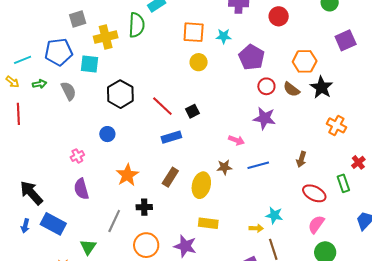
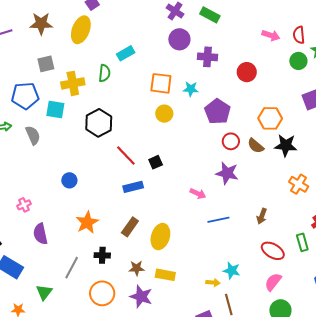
green semicircle: (137, 25) -> (104, 73), size x0.7
black star: (321, 87) -> (286, 145), turned -30
black hexagon: (120, 94) -> (99, 123), moved
pink cross: (77, 156) -> (24, 205), moved
brown star: (224, 167) -> (137, 268), moved

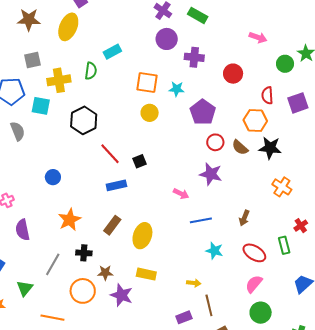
red semicircle: (299, 35) -> (267, 95), moved
brown star: (137, 268) -> (105, 273), moved
cyan star: (232, 271) -> (214, 251), moved

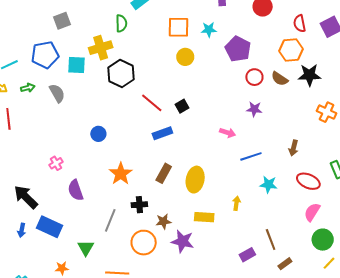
yellow cross: (59, 80) -> (101, 48), moved
purple star: (211, 174) -> (254, 109), size x0.7
yellow arrow: (194, 283) -> (237, 203), moved, turned -80

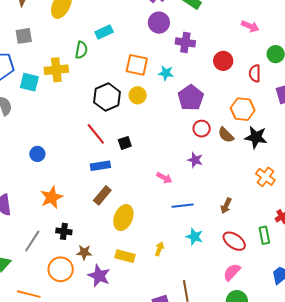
red semicircle: (300, 23) -> (255, 73), moved
black hexagon: (121, 74) -> (107, 97), moved
brown rectangle: (164, 173) -> (102, 195), moved

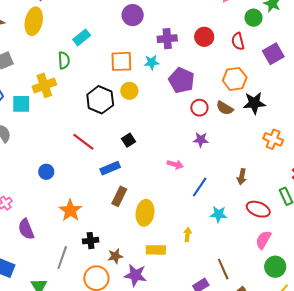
purple cross: (185, 42) -> (167, 39), moved
red line: (96, 134) -> (83, 142), moved
blue line: (183, 206) -> (200, 187), turned -35

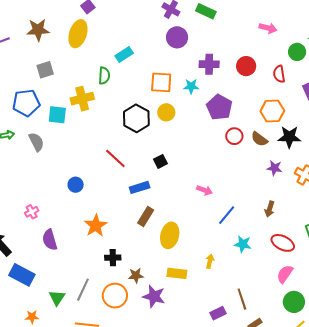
purple star: (201, 140) -> (274, 168), moved
gray line: (62, 258) -> (83, 290), moved

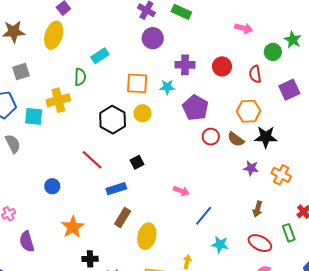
brown arrow: (270, 209) -> (258, 209), moved

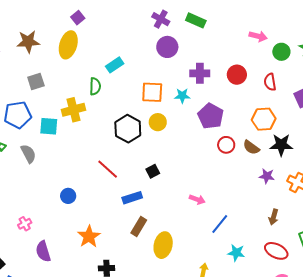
green circle: (273, 52) -> (281, 52), moved

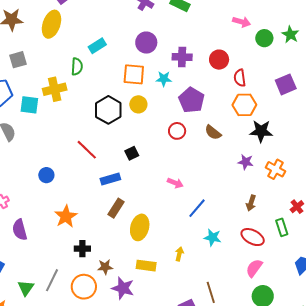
purple circle: (167, 47) -> (146, 43), moved
red semicircle: (270, 82) -> (240, 78), moved
red circle: (226, 145) -> (177, 131), moved
brown semicircle: (251, 147) -> (213, 132), moved

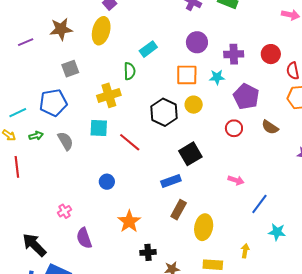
cyan square: (29, 105) -> (99, 128), moved
red line: (87, 150) -> (130, 142), moved
black square: (132, 153) -> (190, 154), size x1.6

